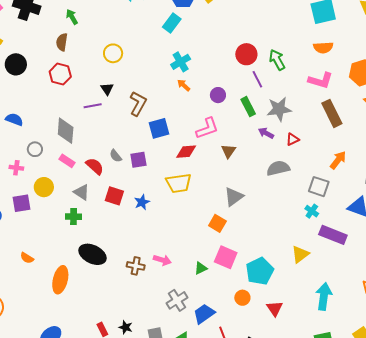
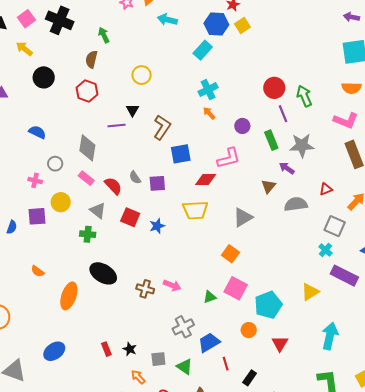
red triangle: (293, 139) -> (326, 189), moved
brown triangle: (228, 151) -> (268, 186), moved
gray triangle: (234, 197) -> (243, 217), moved

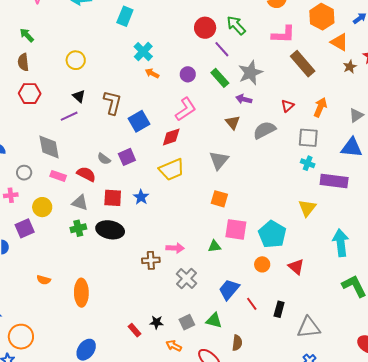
black ellipse: (103, 273) -> (110, 230), moved
green triangle: (210, 297) -> (214, 246), turned 32
gray cross: (183, 327) -> (186, 279), moved

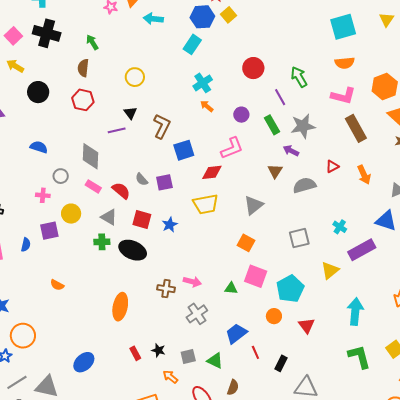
red circle: (205, 28) -> (253, 68), moved
orange arrow: (320, 107) -> (364, 175), turned 120
gray square: (308, 138) -> (299, 238), moved, turned -30
purple rectangle: (334, 181) -> (362, 250), turned -48
orange ellipse: (81, 293) -> (120, 307), moved

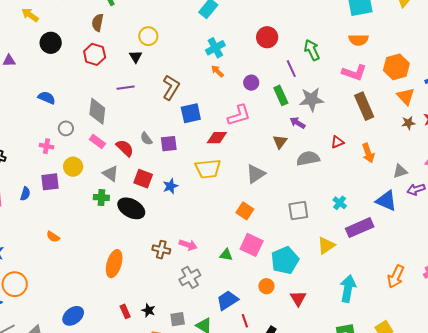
black triangle: (130, 113) -> (136, 57), moved

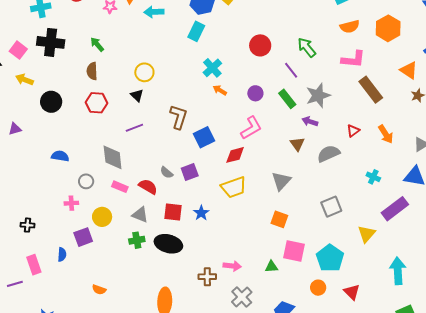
orange hexagon: (396, 67) -> (388, 28), moved
cyan cross: (340, 203) -> (373, 177), moved

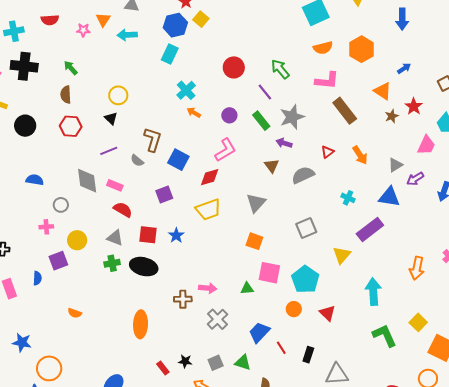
blue square: (204, 137) -> (178, 160), turned -35
gray semicircle: (167, 173) -> (137, 161), moved
pink rectangle: (120, 187) -> (115, 185), moved

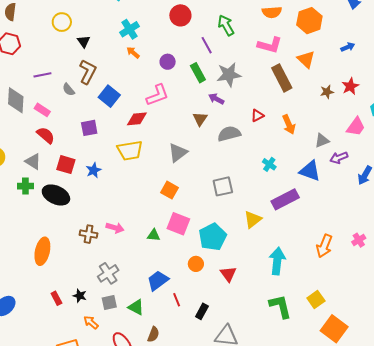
orange triangle: (383, 91) -> (306, 59), moved
black triangle: (111, 118) -> (84, 41), moved
gray cross: (217, 319) -> (108, 273), moved

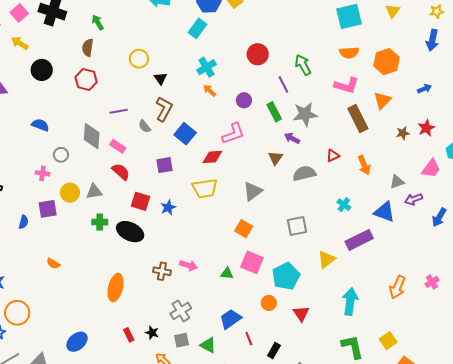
orange triangle: (306, 59) -> (382, 100), turned 30
gray triangle: (33, 161) -> (94, 192), moved, turned -42

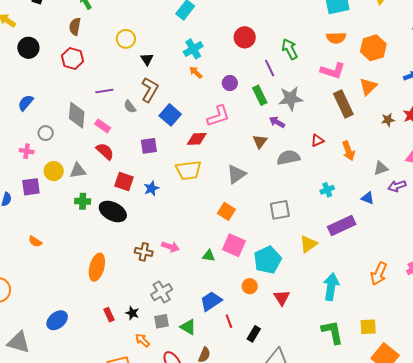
blue semicircle: (40, 125) -> (26, 103), turned -72
cyan cross: (344, 205) -> (327, 190), turned 32
blue triangle: (384, 212) -> (368, 198), size x0.6
yellow square: (388, 341) -> (368, 327), turned 30

